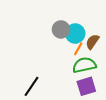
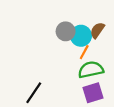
brown semicircle: (92, 42) -> (97, 30), moved

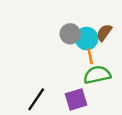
orange line: (84, 52) -> (90, 56), turned -40
purple square: (93, 93) -> (76, 99), moved

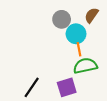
brown semicircle: (104, 33) -> (91, 15), moved
gray circle: (70, 34) -> (62, 19), moved

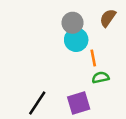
cyan circle: (76, 34) -> (76, 40), moved
green semicircle: (85, 66) -> (100, 77), size x0.6

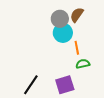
brown semicircle: (108, 18) -> (77, 15), moved

